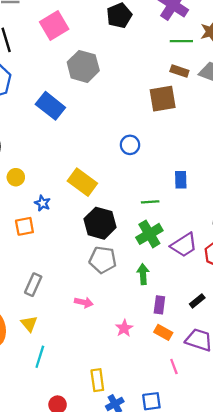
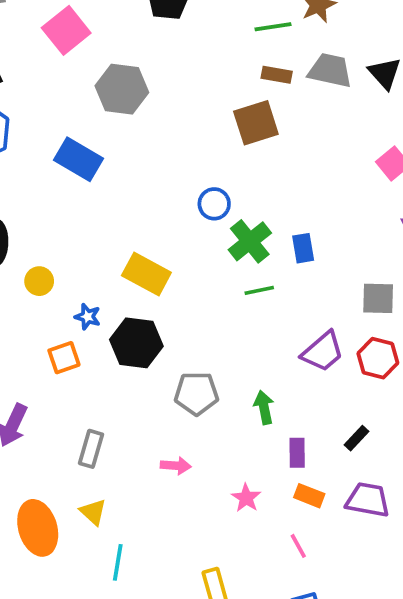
black hexagon: (100, 223) -> (136, 343), moved
green cross: (149, 234) -> (250, 241), moved
pink line: (174, 367) -> (298, 546), moved

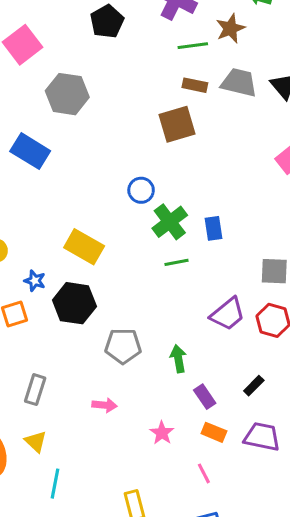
purple rectangle: (297, 453) -> (205, 397), turned -35

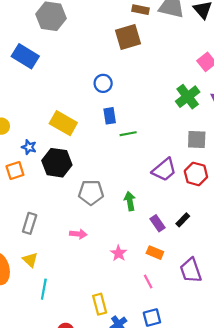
green cross: (170, 222) -> (188, 97), moved
blue rectangle: (213, 228) -> (110, 116), moved
purple rectangle: (205, 397) -> (157, 223), moved
purple trapezoid: (262, 437) -> (191, 270), moved, turned -120

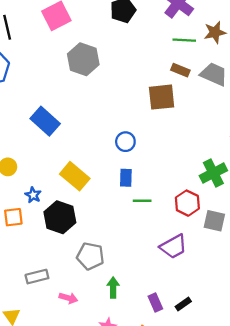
blue rectangle: (25, 56) -> (45, 121), moved
red hexagon: (196, 174) -> (187, 203), moved
green arrow: (130, 201) -> (113, 288), moved
gray rectangle: (30, 223) -> (37, 277), moved, turned 48

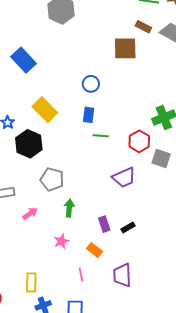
pink arrow: (68, 298) -> (30, 214), turned -56

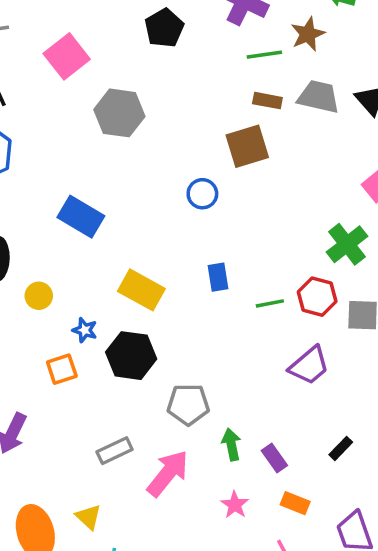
blue circle: (91, 84) -> (202, 194), moved
green line: (101, 136) -> (270, 303), moved
pink arrow: (30, 214) -> (168, 473), size x1.8
purple rectangle: (104, 224) -> (274, 458), moved

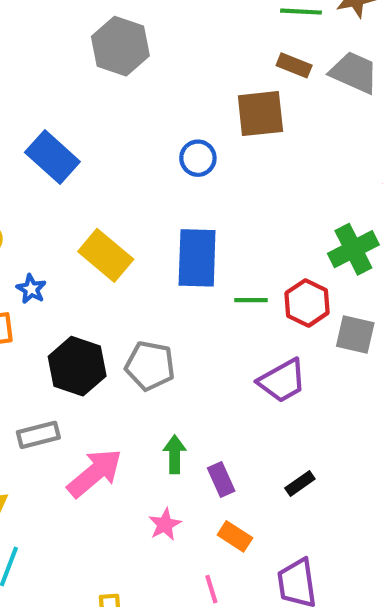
blue rectangle: (218, 277) -> (197, 258), size x1.8
black hexagon: (131, 356) -> (77, 366), moved
gray pentagon: (188, 404) -> (150, 366), moved

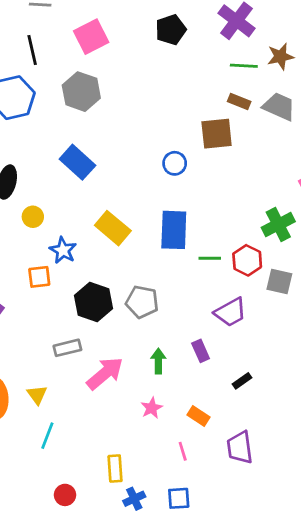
gray hexagon: (120, 46) -> (81, 92), moved
blue star: (31, 289) -> (63, 250), size x1.4
purple rectangle: (221, 479) -> (201, 351), moved

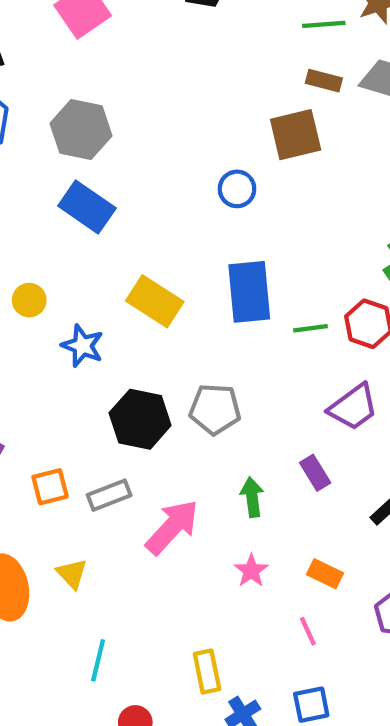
gray hexagon: (81, 92) -> (81, 130), moved
orange square: (39, 277) -> (50, 487), moved
cyan line: (47, 436) -> (98, 660), moved

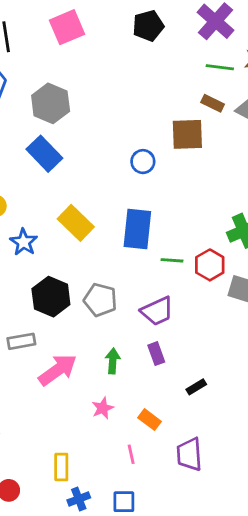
purple trapezoid: (353, 407) -> (157, 311), moved

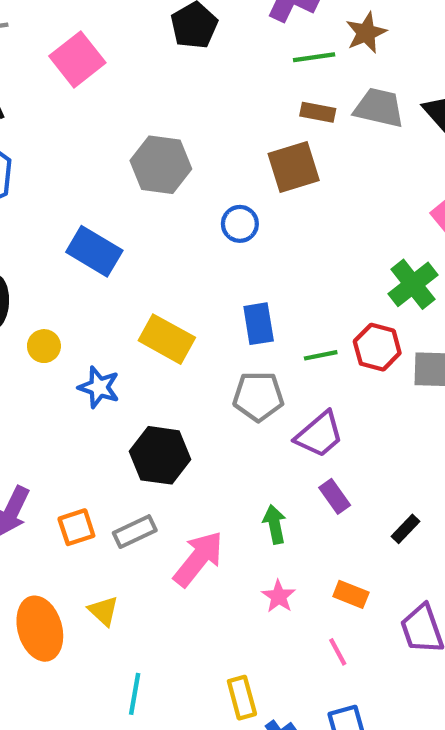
gray hexagon: (51, 103) -> (161, 165), moved
blue rectangle: (137, 229) -> (259, 324), size x0.7
gray pentagon: (100, 300) -> (258, 396), moved

